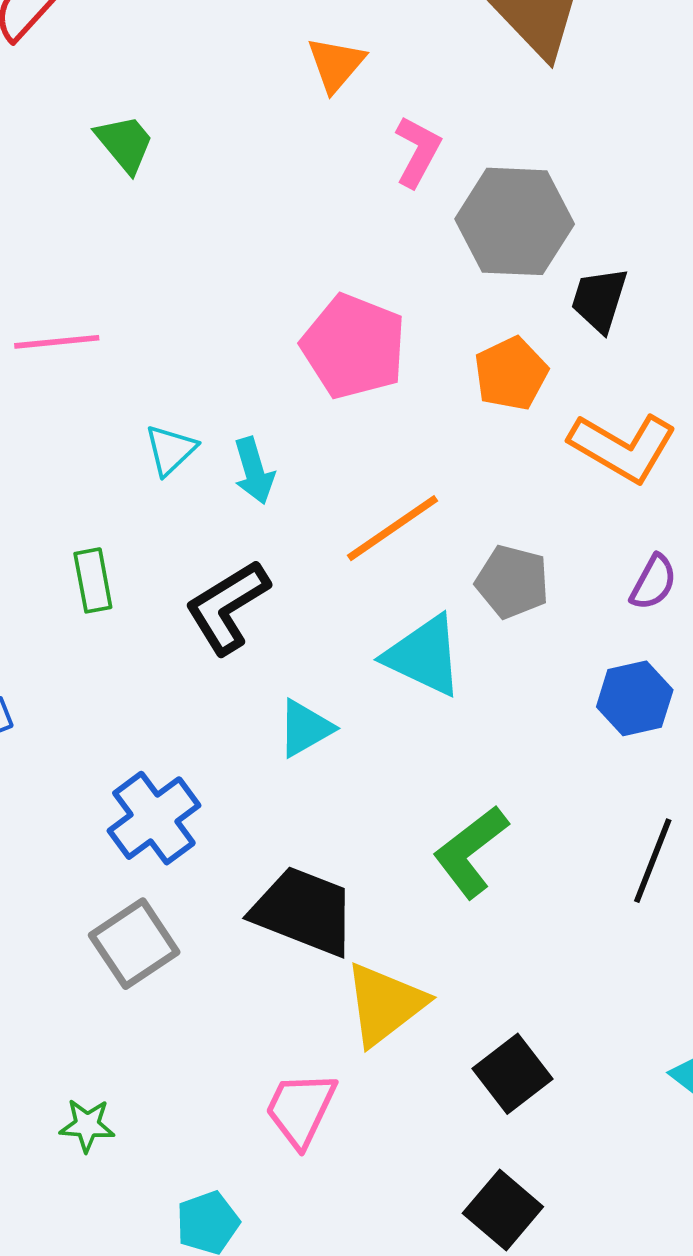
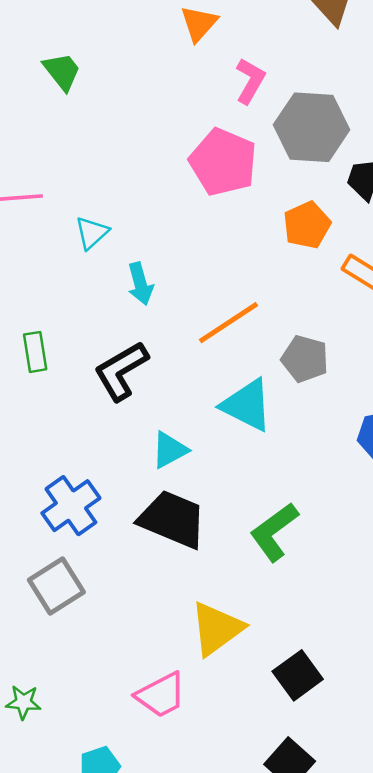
pink pentagon: (354, 346) -> (223, 162), moved
cyan triangle: (170, 450) -> (92, 233), moved
black trapezoid: (304, 911) -> (172, 519), moved
pink trapezoid: (301, 1109) -> (161, 695), turned -144

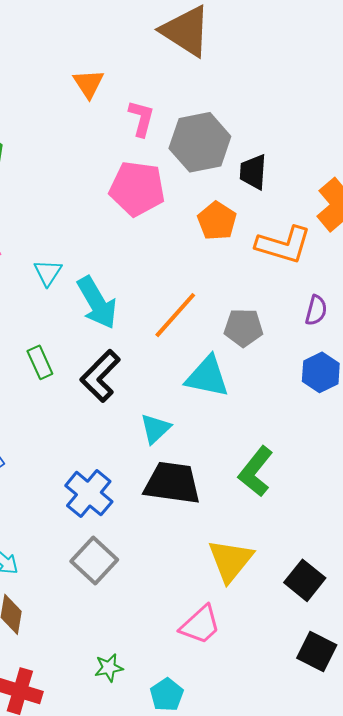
cyan arrow: (140, 284) -> (97, 303), size x1.6
green rectangle: (35, 352) -> (40, 362), moved
green star: (23, 702) -> (109, 668), moved

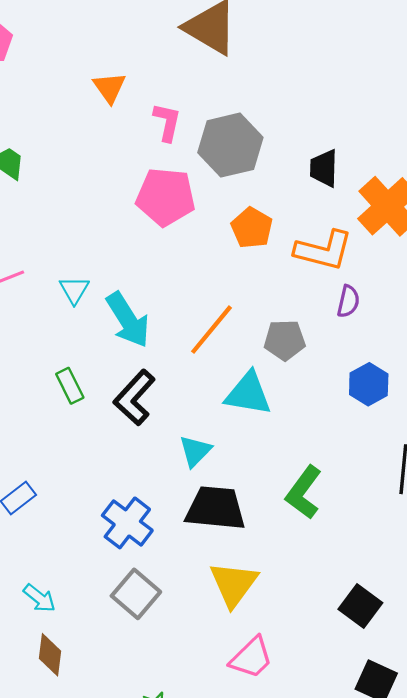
black trapezoid: (253, 172) -> (324, 168), moved
purple semicircle: (316, 310) -> (348, 301), moved
yellow triangle: (231, 560) -> (234, 584), moved

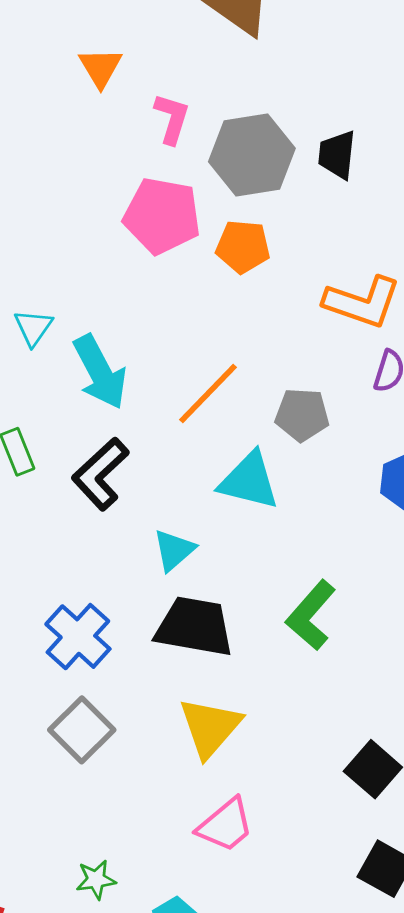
black trapezoid: (324, 168) -> (337, 155), moved
orange pentagon: (252, 228) -> (243, 247), moved, turned -30

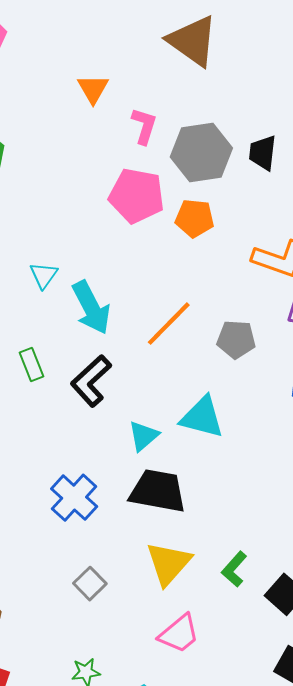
cyan triangle: (249, 481) -> (202, 417), moved
green L-shape: (311, 615) -> (234, 569), moved, size x0.7
gray square: (82, 730) -> (90, 584), moved, size x0.7

